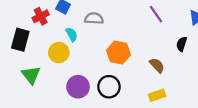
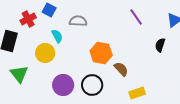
brown semicircle: (157, 65) -> (121, 69), moved

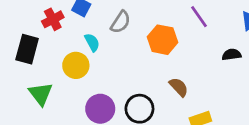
gray semicircle: (78, 21) -> (121, 22), turned 120
black semicircle: (160, 45) -> (232, 55), turned 64
orange hexagon: (101, 53) -> (162, 40), moved

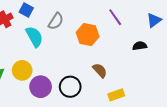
cyan semicircle: (92, 42) -> (34, 37), size x1.5
yellow circle: (76, 65) -> (22, 70), moved

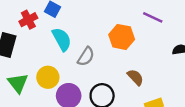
purple line: (115, 17) -> (153, 17), turned -30
gray semicircle: (56, 21) -> (86, 57), moved

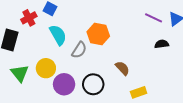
purple line: (153, 17) -> (154, 18), moved
orange hexagon: (122, 37) -> (98, 34), moved

